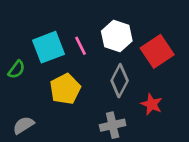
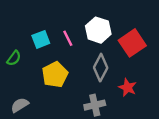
cyan square: (49, 47) -> (41, 39), size x0.7

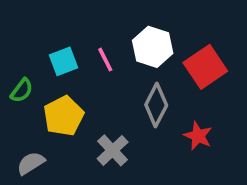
yellow pentagon: (55, 75) -> (64, 116), moved
gray cross: (95, 105) -> (113, 150), moved, turned -30

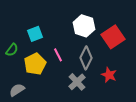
pink line: (105, 60) -> (58, 55), moved
gray cross: (113, 150) -> (77, 82), moved

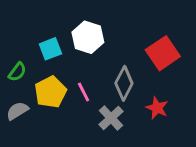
white hexagon: (84, 26) -> (88, 37), moved
pink line: (58, 55) -> (84, 92), moved
gray semicircle: (17, 90) -> (17, 111), moved

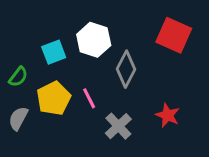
red square: (163, 53) -> (174, 35), moved, turned -32
gray diamond: (124, 83) -> (126, 69), moved
gray semicircle: (17, 111) -> (18, 118), turned -30

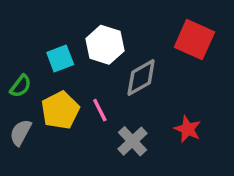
gray diamond: (126, 69) -> (141, 77), turned 33

